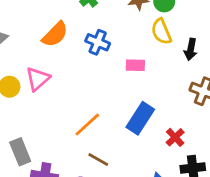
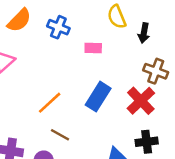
red cross: (175, 137) -> (141, 101), moved, size x1.6

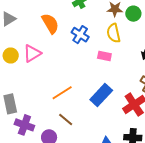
yellow semicircle: (117, 17) -> (114, 33), moved
orange semicircle: (19, 20) -> (50, 24), turned -85

